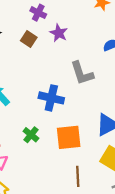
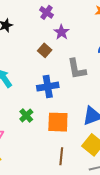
brown square: (29, 39) -> (45, 50), moved
blue cross: (51, 98) -> (48, 87), turned -30

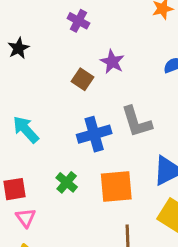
purple star: (62, 32) -> (112, 62), moved
gray L-shape: (77, 69) -> (137, 122), moved

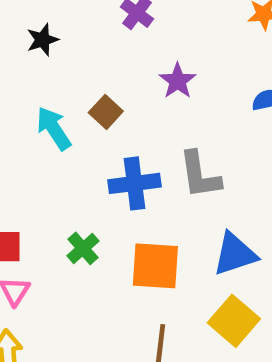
brown square: (83, 79) -> (106, 112), moved
cyan arrow: (26, 130) -> (54, 128), moved

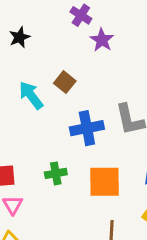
purple star: (178, 81) -> (102, 40), moved
green cross: (83, 248) -> (56, 173), turned 35

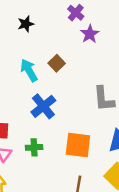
blue cross: (87, 128) -> (43, 106), moved, turned -35
green cross: (56, 173) -> (34, 147), moved

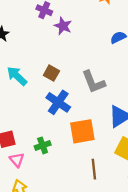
brown square: (57, 63) -> (51, 73), moved
blue cross: (43, 106) -> (58, 102), moved

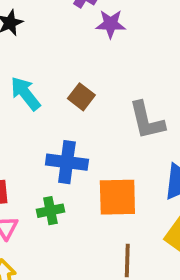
purple star: (63, 26) -> (111, 24), turned -30
blue cross: (58, 102) -> (67, 162), moved, turned -35

